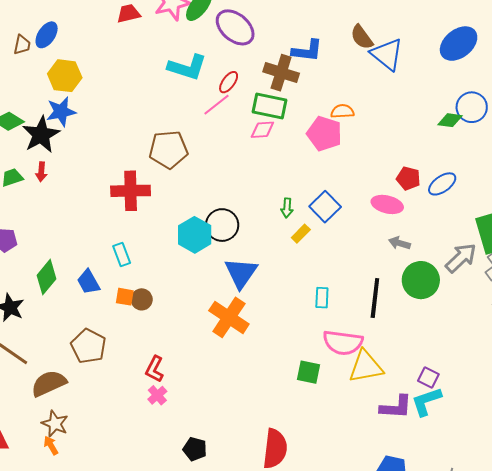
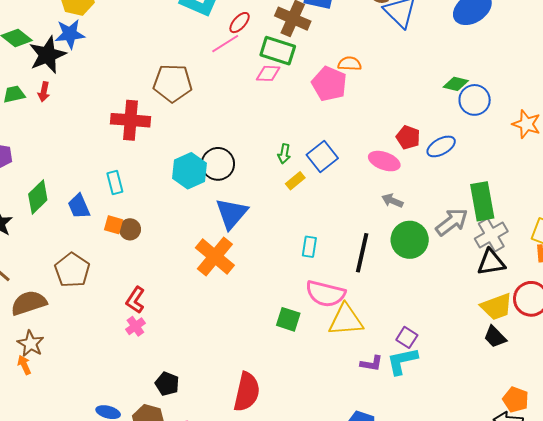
blue circle: (472, 107) -> (475, 100), moved
purple L-shape: (396, 407) -> (371, 363), size x0.7

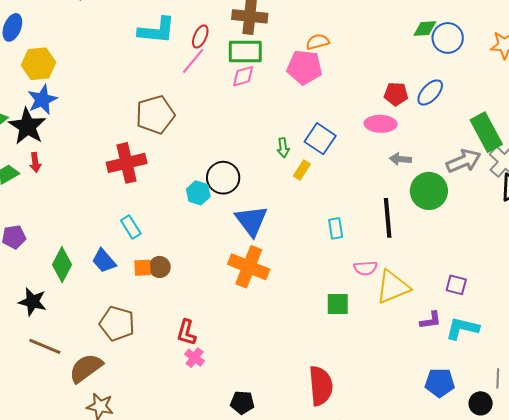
cyan hexagon: (190, 171) -> (198, 193), size x0.7
gray arrow: (452, 222) -> (464, 161), turned 32
pink semicircle: (326, 294) -> (365, 268), size x0.6
cyan L-shape: (402, 361) -> (462, 328), moved, turned 44

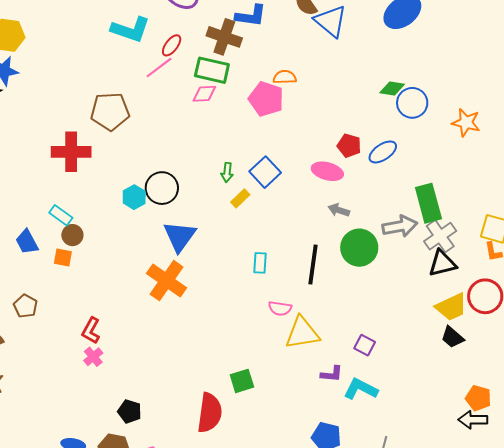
cyan rectangle: (131, 227) -> (61, 215), turned -35
brown circle: (160, 267) -> (72, 235), moved
green square: (338, 304) -> (242, 381), moved, turned -30
brown pentagon: (117, 324) -> (25, 306), size x0.7

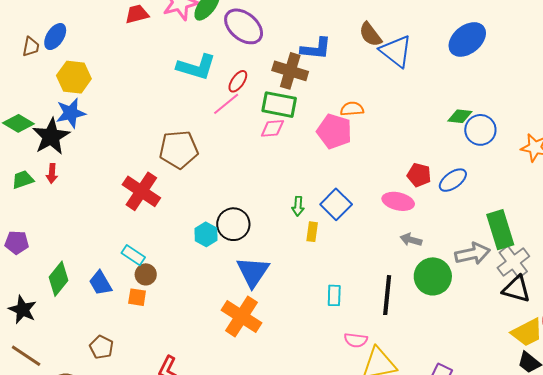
red cross: (71, 152) -> (141, 191), turned 36
yellow rectangle: (240, 198) -> (312, 232), turned -36
black triangle: (442, 263) -> (516, 289), turned 32

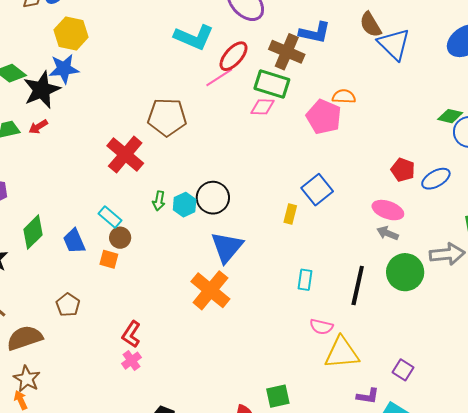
red ellipse: (238, 81) -> (234, 56), size x1.4
red arrow: (52, 173) -> (38, 127), turned 48
pink ellipse: (398, 201) -> (388, 210), moved
green arrow: (298, 206) -> (159, 201), moved

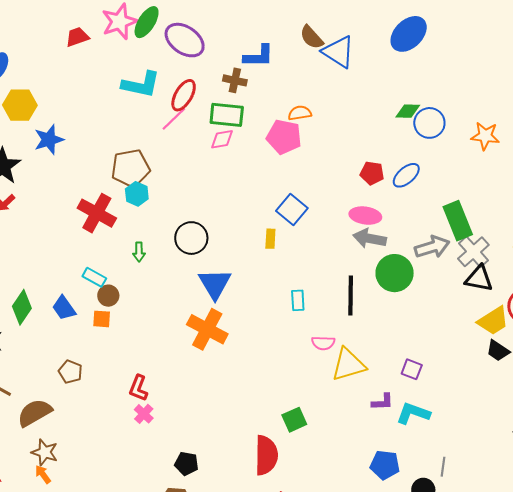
brown cross: (287, 52) -> (235, 80), size x0.7
blue star: (64, 69) -> (49, 140), moved
cyan hexagon: (185, 205) -> (137, 194), moved
gray arrow: (388, 233) -> (370, 238), size x1.5

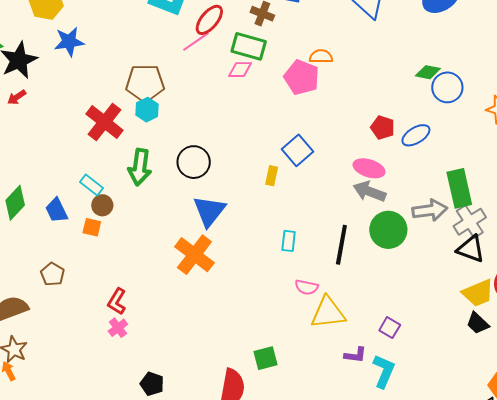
green arrow: (139, 252) -> (140, 167), size x1.8
cyan L-shape: (413, 413) -> (384, 371), turned 84

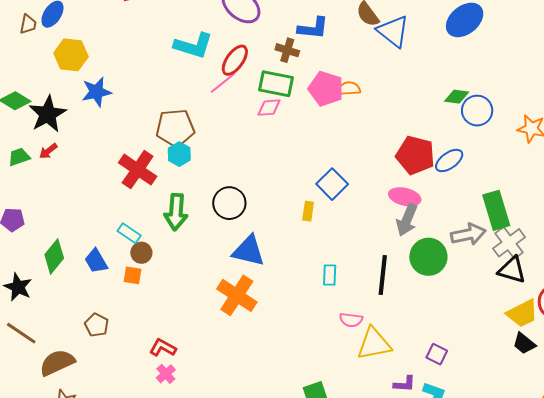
pink pentagon: (302, 77) -> (326, 89), moved
red pentagon: (383, 128) -> (415, 155), size x1.6
gray arrow: (369, 192) -> (407, 220), turned -84
blue triangle: (209, 211) -> (249, 251), turned -51
red L-shape: (117, 301) -> (163, 348), turned 92

